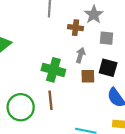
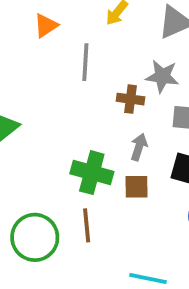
gray star: (94, 15) -> (162, 76), turned -30
brown square: (88, 76) -> (136, 187), moved

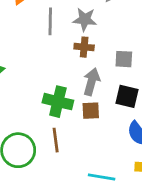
gray star: (162, 76) -> (85, 20), moved
gray arrow: (139, 147) -> (92, 82), size x1.4

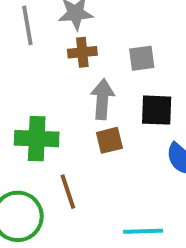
green cross: (58, 102) -> (37, 139), moved

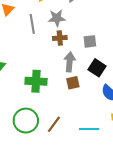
black square: (157, 110) -> (97, 68), turned 30
brown line: (68, 192) -> (54, 124), moved, turned 54

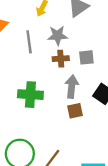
gray square: (90, 41) -> (86, 57), moved
green cross: (36, 81) -> (30, 95), moved

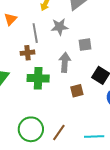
brown cross: (61, 59) -> (28, 53), moved
gray arrow: (72, 87) -> (65, 62), moved

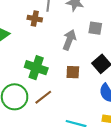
green cross: (38, 78) -> (36, 68), moved
brown line: (59, 132) -> (43, 97), moved

